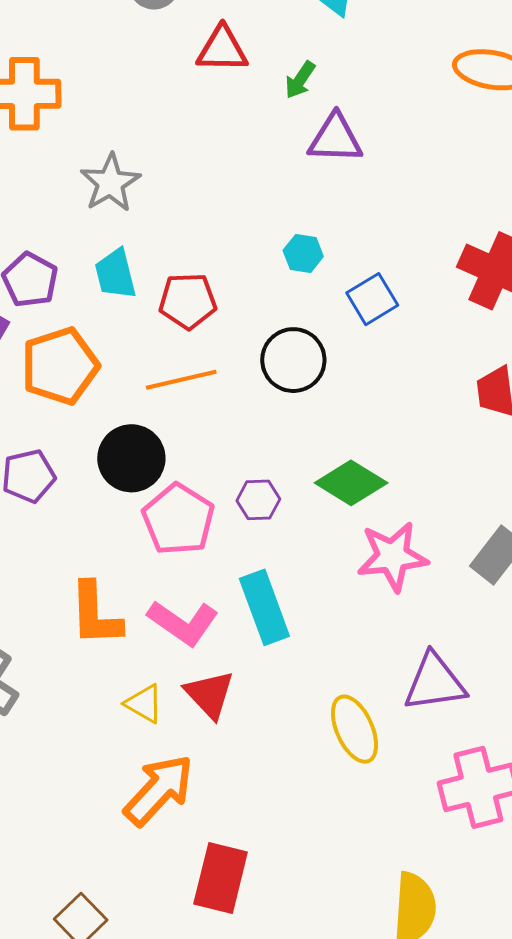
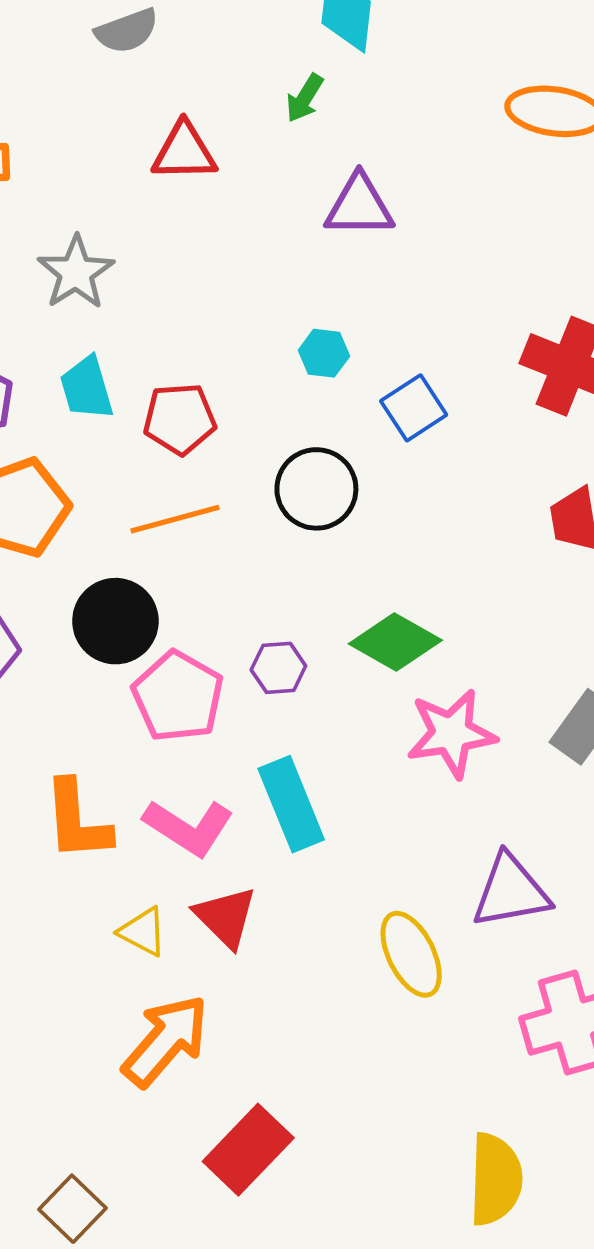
red triangle: (222, 49) -> (184, 152), moved
green arrow: (300, 80) -> (305, 98), moved
red rectangle: (221, 878) -> (248, 1150), turned 32

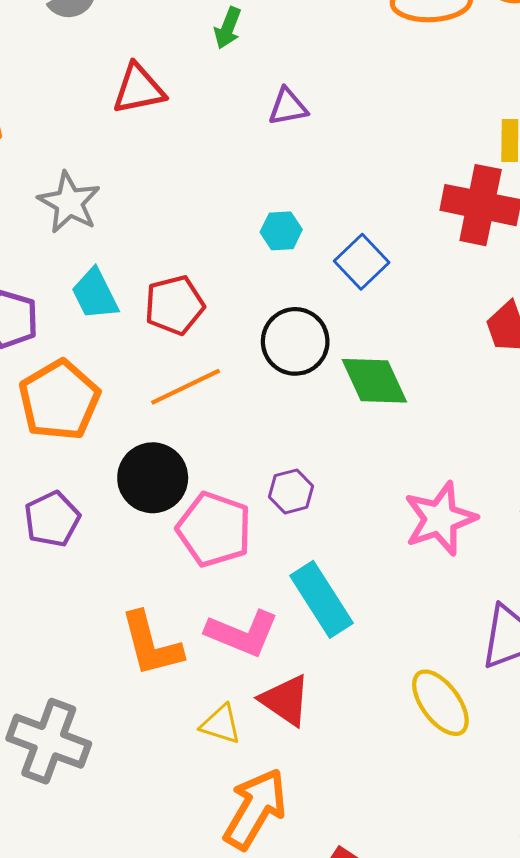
purple triangle: (359, 206) -> (288, 107), size x0.7
green diamond: (395, 642) -> (374, 381), moved, turned 46

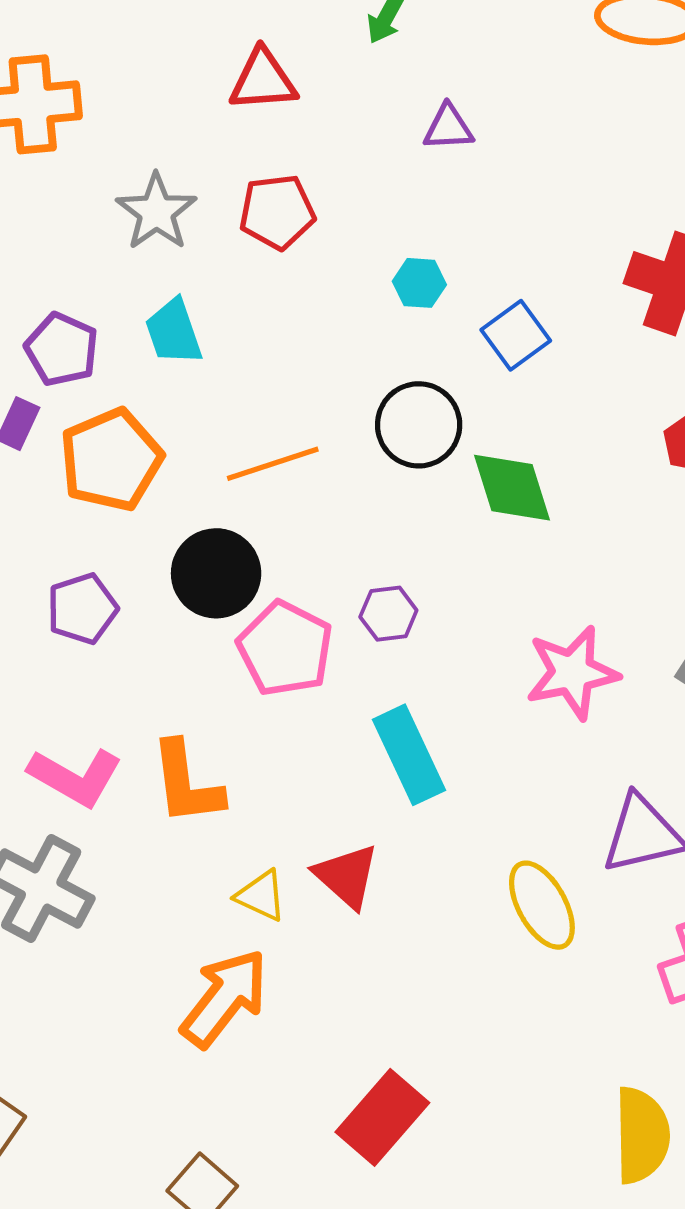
red pentagon: (174, 305) -> (277, 212), moved
pink L-shape: (242, 633) -> (75, 777), moved
orange arrow: (255, 809) -> (225, 998), moved

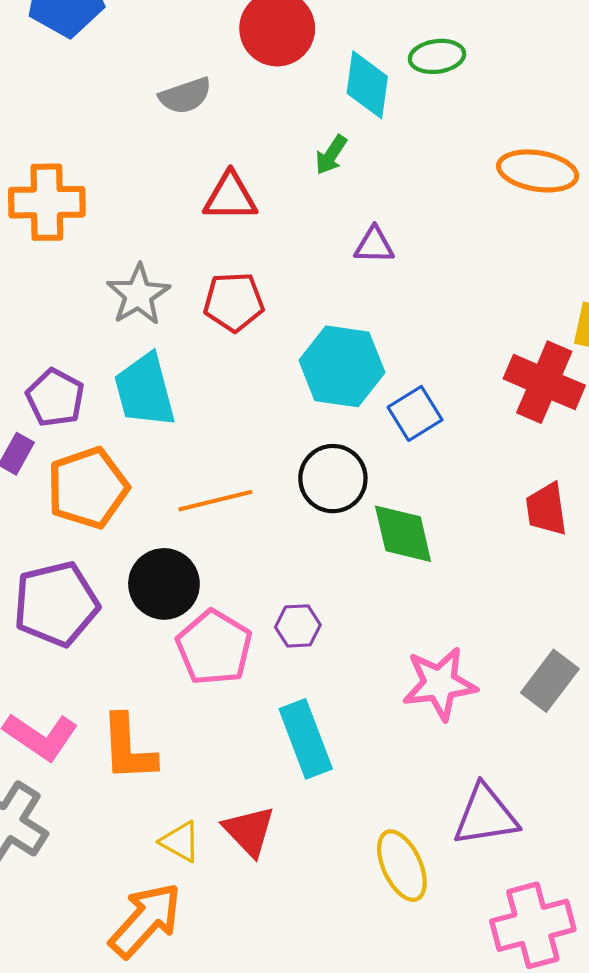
cyan hexagon: (419, 283) -> (342, 366), size x2.0
cyan trapezoid: (174, 332) -> (145, 390), size x1.4
purple pentagon: (82, 609) -> (56, 604), size x1.5

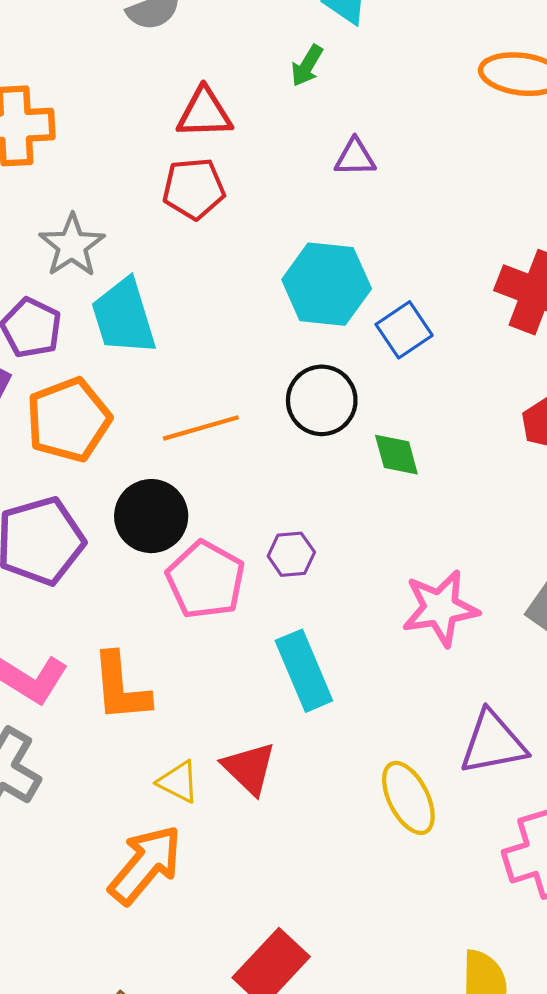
gray star: (138, 295) -> (72, 246), moved
red pentagon: (234, 302) -> (194, 189), moved
green diamond: (403, 534) -> (396, 455), size x0.7

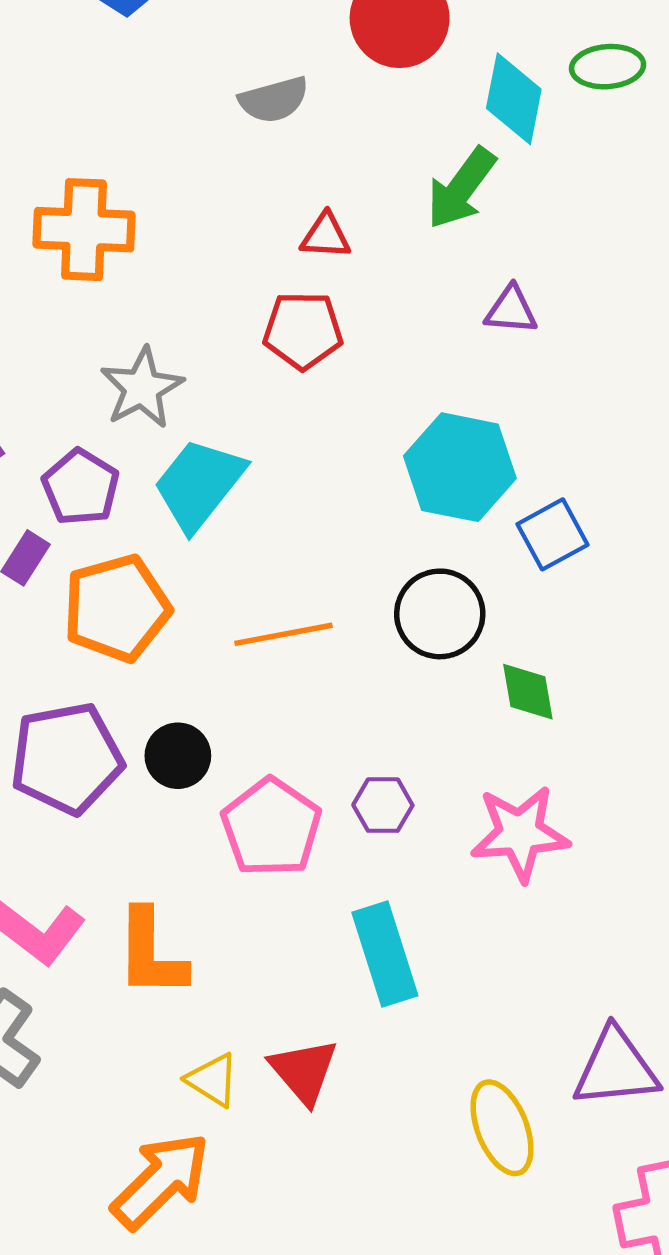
green arrow: (307, 66) -> (461, 188), size x1.6
red triangle: (204, 113) -> (326, 236), size x0.7
cyan trapezoid: (124, 317) -> (199, 484), turned 50
black circle: (151, 516) -> (178, 756), moved, size x0.7
pink star: (440, 608) -> (520, 833), moved

